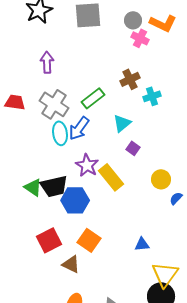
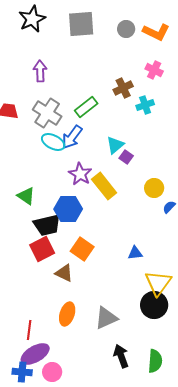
pink cross: (140, 38) -> (154, 70), moved
cyan triangle: (122, 123) -> (115, 145), moved
cyan ellipse: (60, 133) -> (53, 142), turned -55
black trapezoid: (54, 186) -> (47, 225), moved

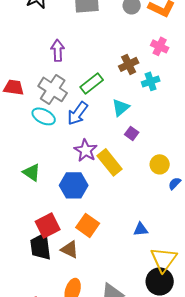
purple arrow: (40, 71) -> (58, 50), moved
cyan ellipse: (53, 142) -> (44, 116), moved
cyan triangle: (115, 145) -> (121, 107), moved
black trapezoid: (47, 225) -> (41, 246), moved, turned 96

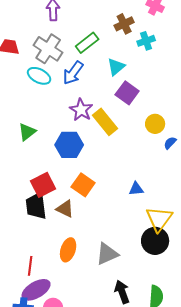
purple square: (132, 133) -> (127, 93), size x1.6
green triangle: (32, 172) -> (27, 132), turned 48

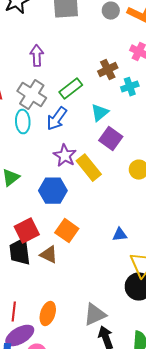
cyan ellipse: (39, 76) -> (23, 122), turned 60
orange ellipse: (68, 250) -> (48, 314), moved
gray triangle: (107, 254) -> (95, 315), moved

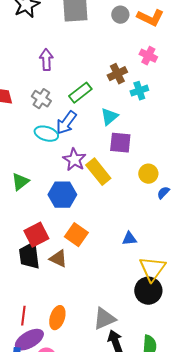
gray cross: (32, 95) -> (41, 99), size x0.7
cyan ellipse: (23, 122) -> (46, 134), moved, turned -70
purple square: (111, 139) -> (120, 143), turned -30

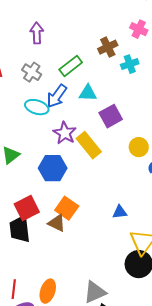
cyan triangle: (109, 117) -> (88, 93), moved, turned 42
purple square: (120, 143) -> (111, 116), turned -35
brown triangle: (58, 259) -> (57, 223), moved

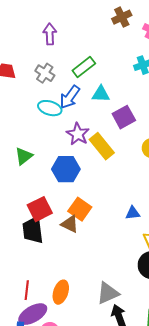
brown cross: (108, 47) -> (122, 17), moved

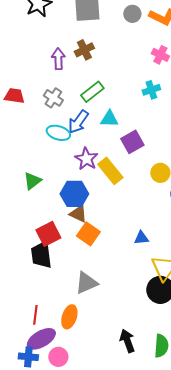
brown cross: (122, 17) -> (84, 50), moved
brown triangle: (70, 224) -> (78, 214), moved
gray triangle: (108, 293) -> (86, 283), moved

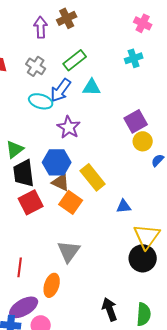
purple square: (132, 142) -> (136, 121), moved
yellow rectangle: (110, 171) -> (93, 177), moved
black trapezoid: (41, 255) -> (24, 173), moved
gray triangle: (86, 283) -> (69, 251), turned -30
red line: (35, 315) -> (20, 267), moved

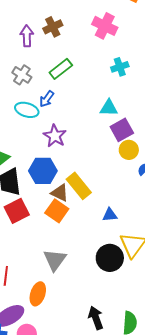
pink cross: (143, 23) -> (105, 26), moved, size x1.4
cyan triangle: (92, 87) -> (109, 108), moved
blue arrow: (61, 90) -> (47, 99), size x0.7
brown triangle: (61, 182) -> (60, 193), moved
black circle: (143, 258) -> (110, 258), moved

